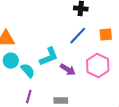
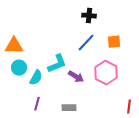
cyan semicircle: (28, 71) -> (36, 78), turned 70

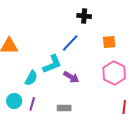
blue line: (86, 43) -> (70, 43), moved
cyan circle: (19, 68) -> (14, 101), moved
pink hexagon: (106, 73) -> (114, 73), moved

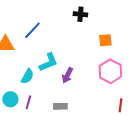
blue line: (70, 43) -> (32, 30), moved
purple arrow: (71, 77) -> (67, 75), turned 84

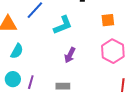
cyan L-shape: (48, 62) -> (63, 25), moved
cyan semicircle: (27, 76) -> (17, 51), moved

